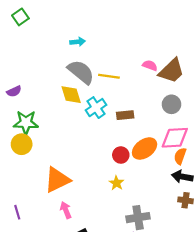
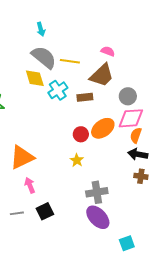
cyan arrow: (78, 42) -> (41, 29), turned 80
brown trapezoid: (171, 71) -> (102, 75), moved
gray circle: (171, 104) -> (128, 96), moved

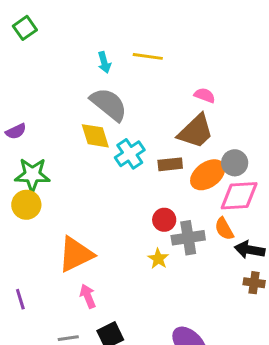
yellow line: (70, 61) -> (148, 56), moved
orange ellipse: (103, 128) -> (208, 175), moved
orange semicircle: (136, 135) -> (224, 229), moved, turned -49
gray cross: (97, 192) -> (188, 238), moved

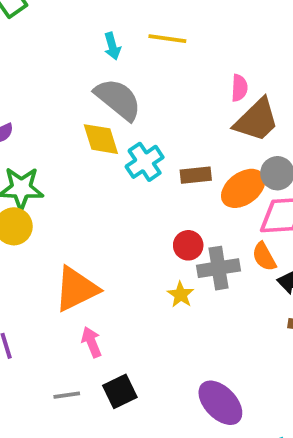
pink semicircle: (205, 95) -> (239, 88), turned 72
brown trapezoid: (196, 131) -> (256, 120), moved

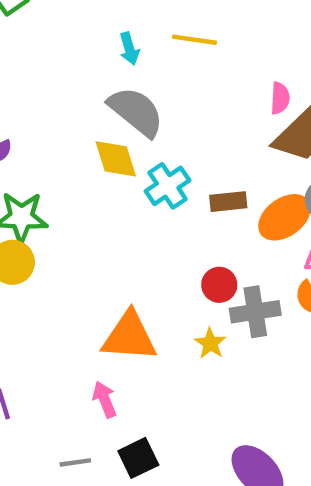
orange triangle: (76, 289) -> (129, 337), moved, turned 30

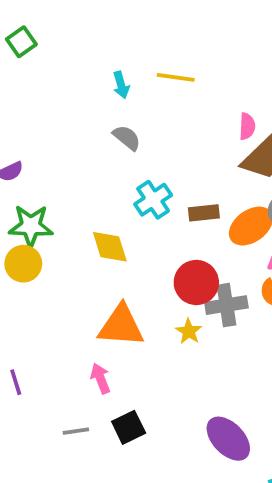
gray semicircle: (136, 112) -> (127, 138), size x0.6
yellow diamond: (116, 159) -> (110, 247), moved
red circle: (219, 285) -> (196, 282), size x1.5

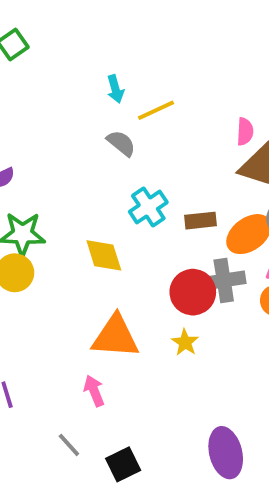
yellow line: (176, 77) -> (156, 110), moved, turned -33
gray cross: (226, 305) -> (224, 281), moved
black square: (129, 427) -> (123, 464), moved
gray line: (76, 431) -> (69, 445), turned 56
purple ellipse: (228, 439) -> (226, 453), turned 30

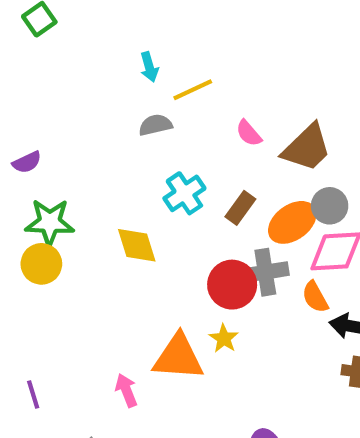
pink semicircle: (245, 132) -> (249, 133), moved, turned 136
gray semicircle: (121, 143) -> (155, 125), turned -52
brown rectangle: (201, 221) -> (240, 208), turned -48
orange triangle: (115, 337) -> (178, 357), moved

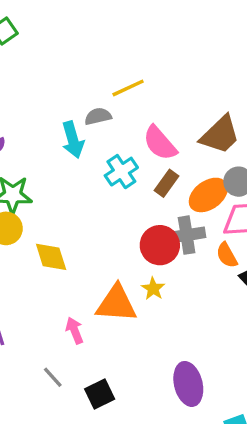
cyan arrow: (149, 67) -> (73, 140), moved, size x1.5
pink semicircle: (249, 133) -> (160, 143), moved, size x1.6
yellow diamond: (137, 245) -> (51, 257), moved

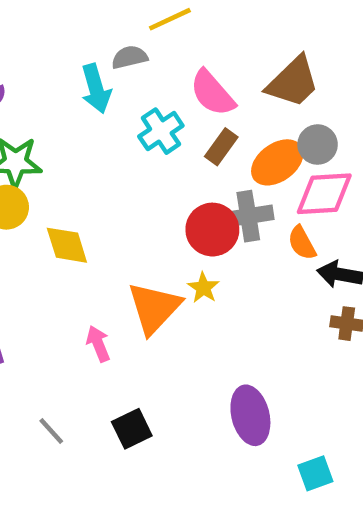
orange triangle: (116, 304) -> (154, 308), turned -51
gray line: (53, 377) -> (51, 431), moved

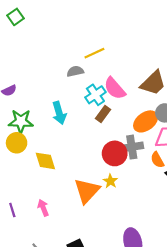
cyan arrow: (96, 89) -> (59, 113), moved
cyan cross: (161, 131) -> (95, 95), moved
brown rectangle: (221, 147) -> (103, 114), moved
pink arrow: (98, 344) -> (43, 208), moved

